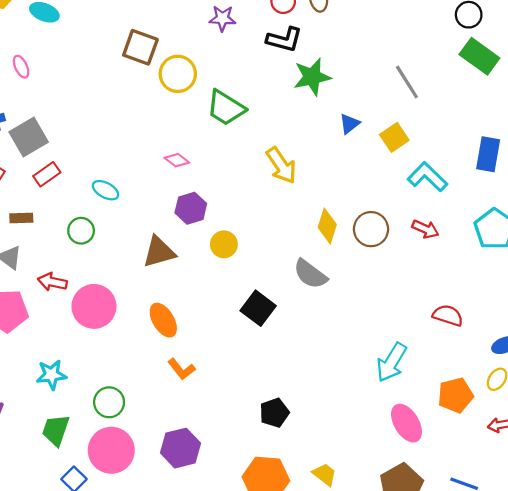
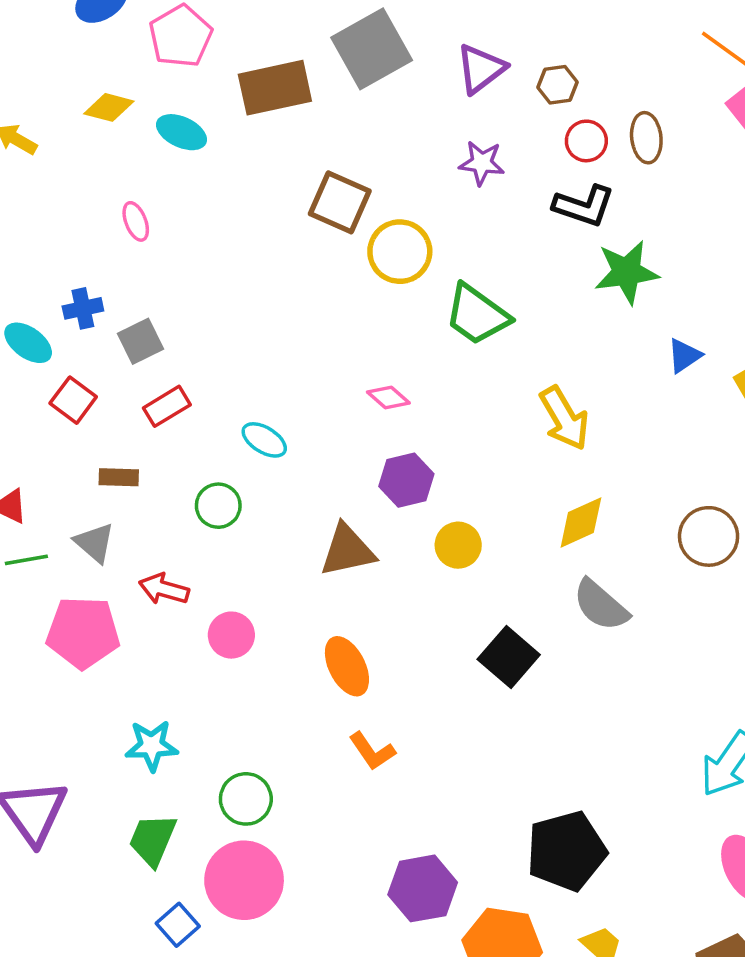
gray square: (29, 137) -> (140, 341), size x0.7
yellow diamond: (327, 226) -> (581, 523), moved, turned 44
pink circle: (94, 306) -> (231, 635), size x0.6
black pentagon: (274, 413) -> (566, 851), moved, size x1.6
purple hexagon: (181, 448) -> (423, 888), moved

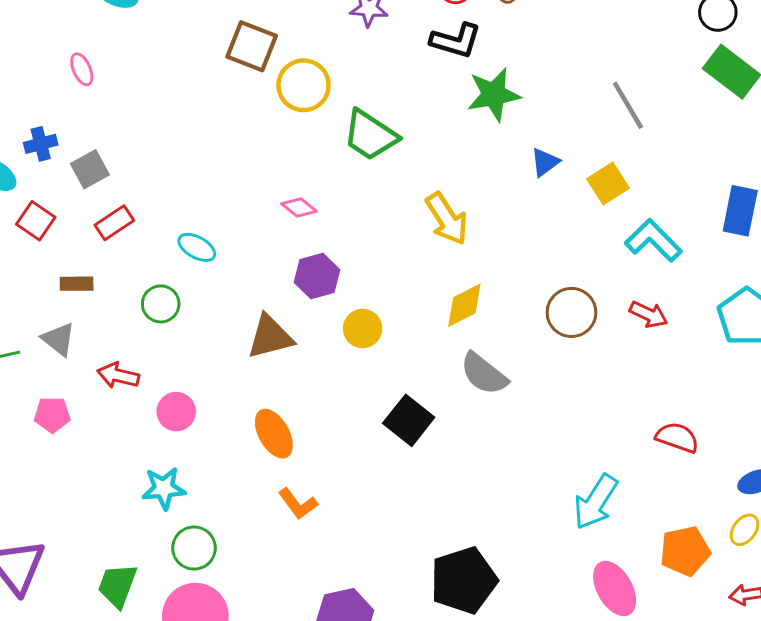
pink pentagon: (83, 632) -> (52, 415), size x0.6
cyan star: (152, 746) -> (164, 488), moved

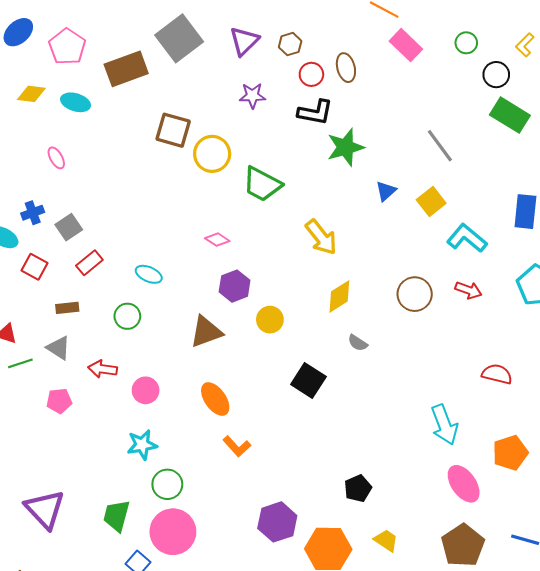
gray semicircle: (484, 374) -> (358, 343), size x0.6
cyan arrow: (596, 502) -> (444, 425), turned -48
black pentagon: (464, 580) -> (358, 488), size x0.6

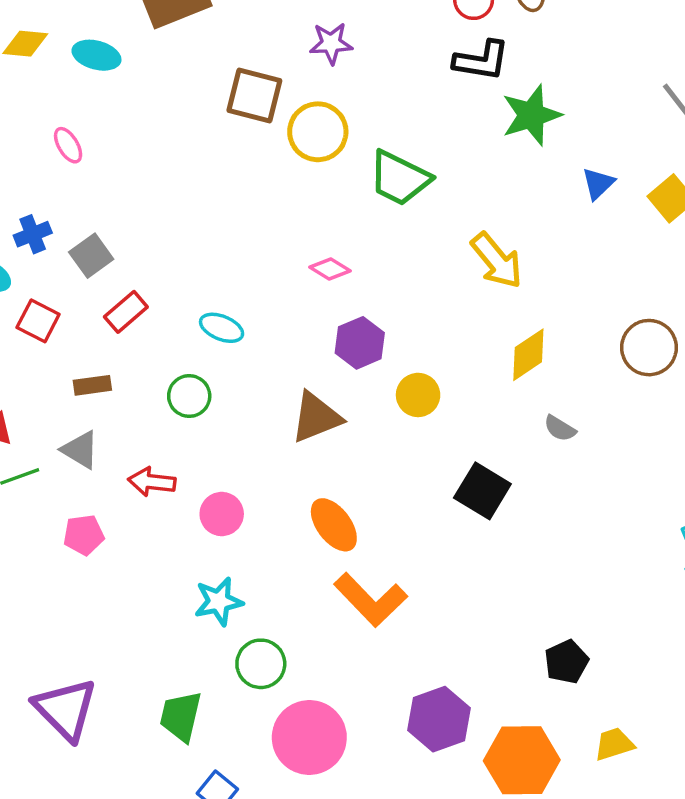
purple star: (252, 96) -> (331, 43), moved
orange L-shape: (237, 446) -> (370, 600), size x1.6
pink circle: (173, 532) -> (309, 737), moved
yellow trapezoid: (386, 540) -> (614, 744), turned -50

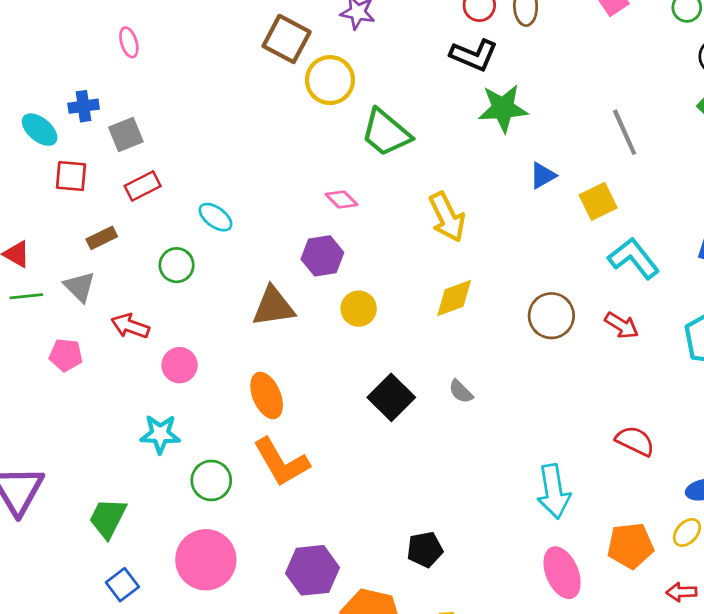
pink diamond: (330, 269) -> (341, 200), moved
red square: (38, 321) -> (71, 176), turned -36
brown rectangle: (92, 385) -> (102, 238), turned -32
gray semicircle: (560, 428) -> (461, 392), moved
green circle: (261, 664) -> (211, 480), moved

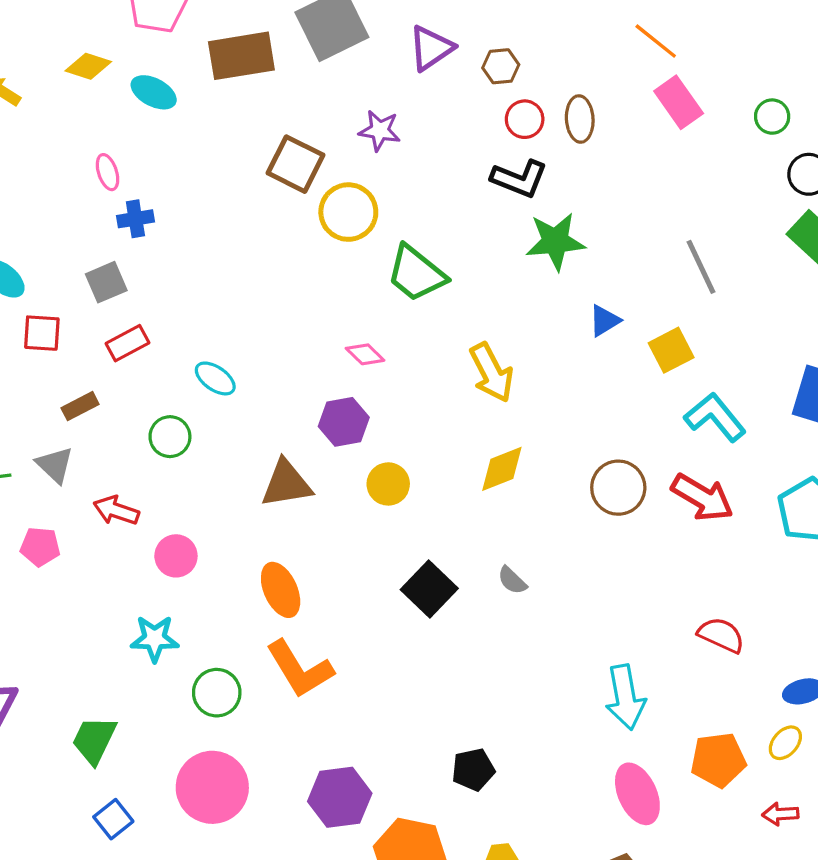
blue cross: (84, 106) -> (135, 219), moved
red arrow: (622, 325) -> (702, 497), size x1.5

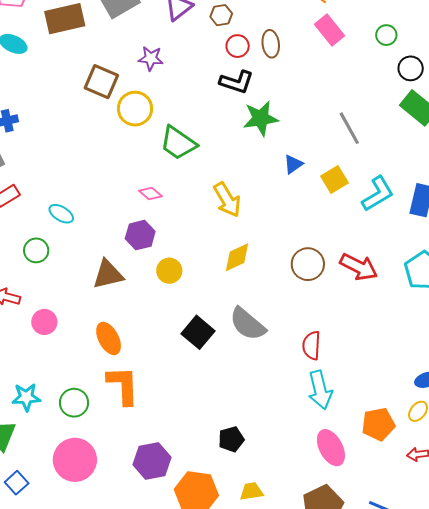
cyan L-shape: (715, 417) -> (378, 194), moved, turned 102
gray semicircle: (512, 580) -> (248, 324), size x2.0
red semicircle: (721, 635) -> (311, 345), moved, turned -108
cyan star: (155, 639) -> (26, 397), moved
orange L-shape: (300, 669) -> (123, 385), turned -147

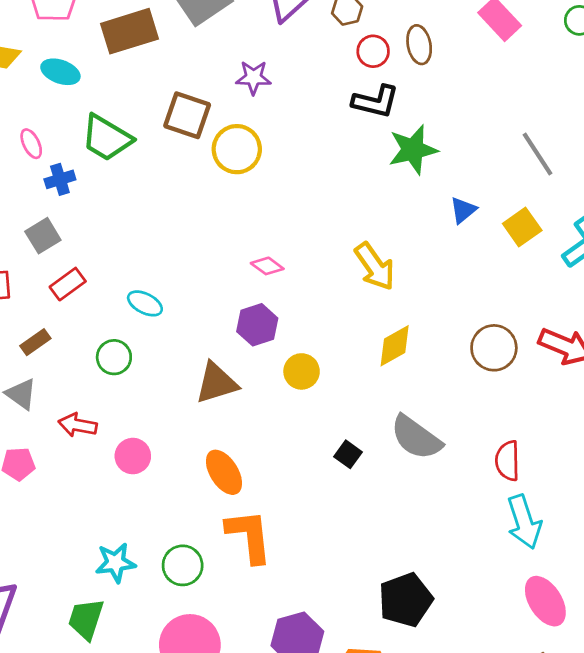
green trapezoid: (178, 143) -> (107, 138), moved
black square: (198, 332) -> (348, 454), size x0.6
black pentagon: (231, 439) -> (406, 600), size x1.5

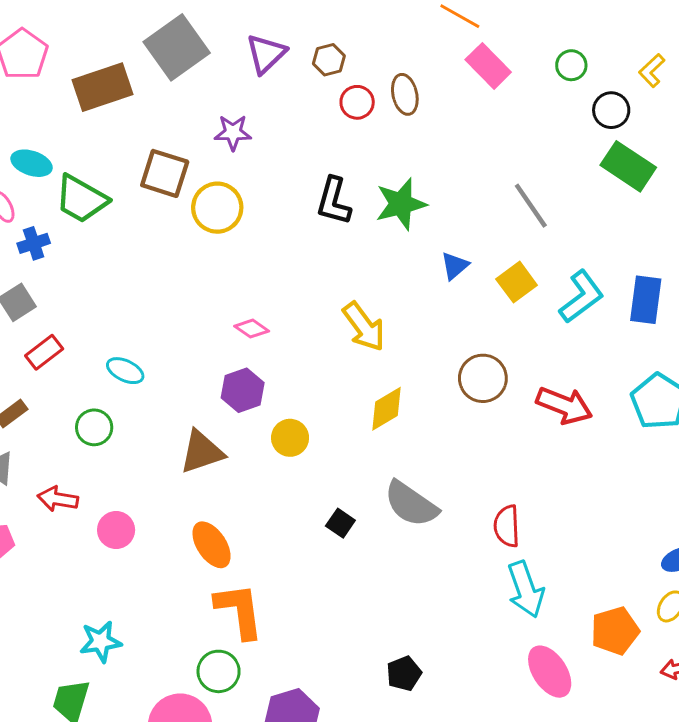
cyan ellipse: (60, 72) -> (32, 163), moved
black L-shape: (376, 102) -> (334, 201), moved, turned 93
brown circle: (494, 348) -> (483, 378), moved
green circle: (183, 565) -> (219, 671), moved
black pentagon: (406, 600) -> (404, 674), size x0.6

